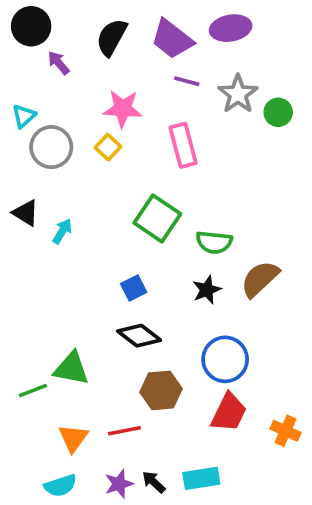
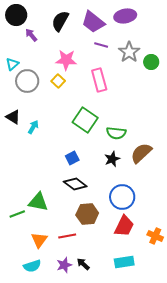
cyan rectangle: (201, 478) -> (124, 262), moved

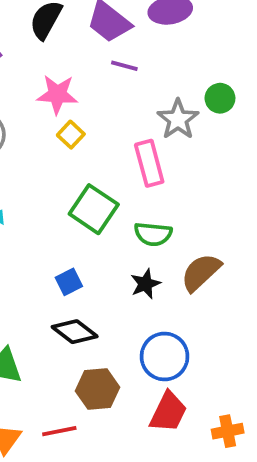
gray star: (129, 52) -> (178, 119), moved
pink rectangle: (99, 80) -> (149, 163), moved
yellow square: (58, 81) -> (71, 135), moved
orange cross: (155, 236) -> (228, 431), turned -35

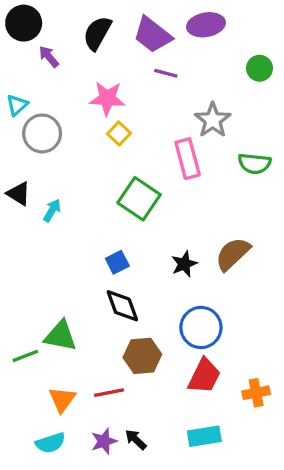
green circle: (220, 98) -> (259, 68), moved
green semicircle: (153, 234) -> (254, 164), moved
black diamond: (75, 332) -> (122, 306), turned 33

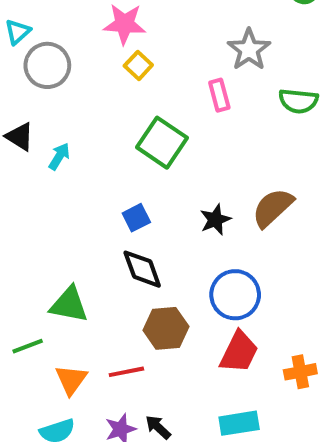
pink rectangle: (188, 159) -> (219, 95), size x0.7
green line: (25, 356) -> (28, 346), moved

